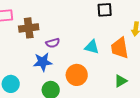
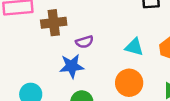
orange circle: (77, 75) -> (129, 83), moved

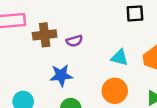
purple semicircle: (84, 42) -> (74, 41), moved

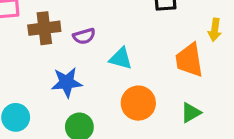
cyan triangle: (120, 58) -> (121, 58), moved

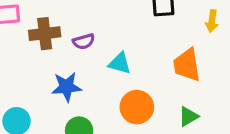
yellow arrow: (215, 30) -> (212, 21), moved

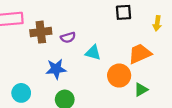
orange trapezoid: (187, 65) -> (140, 54), turned 75
orange circle: (137, 107) -> (119, 76), moved

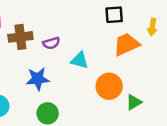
orange trapezoid: (140, 54) -> (126, 44), moved

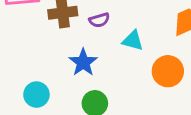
blue star: (38, 79) -> (83, 62), turned -30

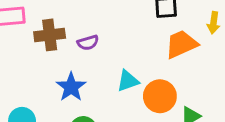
cyan triangle: (133, 41) -> (128, 81), moved, turned -35

